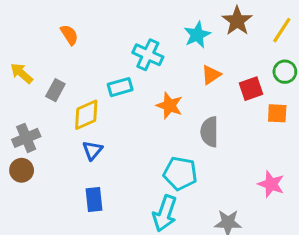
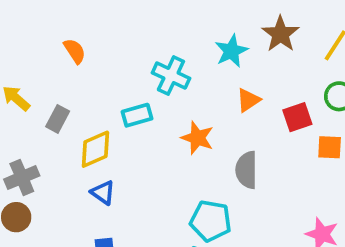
blue triangle: (92, 150) -> (103, 193), turned -35

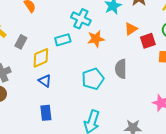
orange triangle: (248, 100) -> (131, 29), moved
orange star: (197, 138) -> (96, 39), moved, turned -30
cyan pentagon: (211, 221) -> (93, 79), moved, turned -30

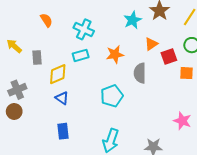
cyan cross: (81, 19) -> (84, 29), moved
gray rectangle: (21, 42) -> (37, 57), turned -32
gray semicircle: (121, 69) -> (140, 73), moved

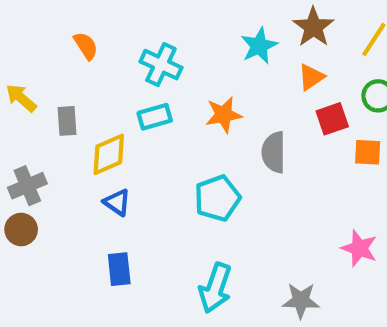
orange triangle: (151, 44) -> (311, 77), moved

